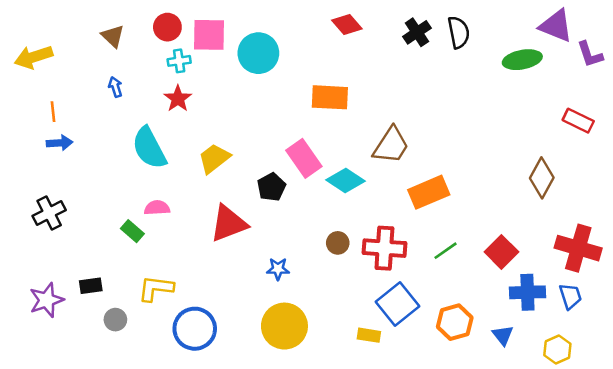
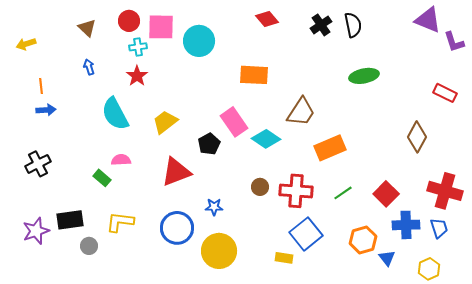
yellow arrow: (34, 57) -> (26, 44), size x0.7
green ellipse: (522, 60) -> (364, 76), moved
black rectangle: (91, 286) -> (70, 220), size x1.5
orange hexagon: (455, 322) -> (363, 240), moved
blue circle: (195, 329) -> (177, 228), moved

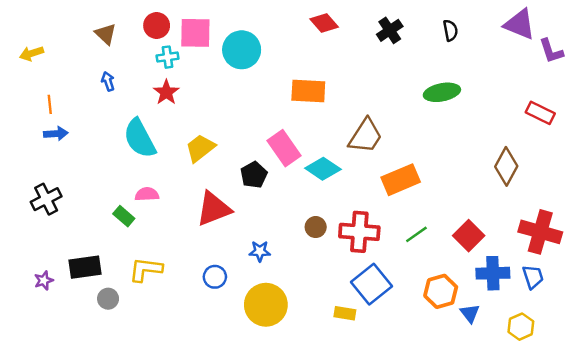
black semicircle: (353, 25) -> (450, 30), moved, size x0.7
blue circle: (177, 228) -> (215, 277), size x0.6
purple star: (36, 231) -> (44, 280), size x0.6

